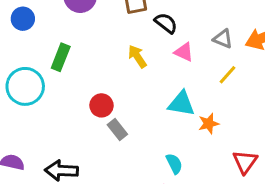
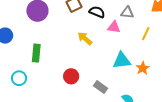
gray triangle: (223, 39) -> (127, 13), moved
cyan circle: (25, 86) -> (19, 78), size x0.6
gray rectangle: (117, 130) -> (101, 87), moved

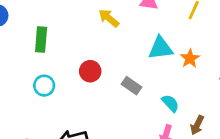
cyan circle: (19, 78) -> (44, 86), moved

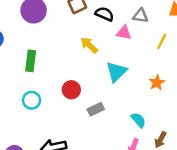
cyan triangle: (160, 48) -> (116, 72), moved, turned -40
gray rectangle: (131, 86) -> (96, 109), moved, turned -63

